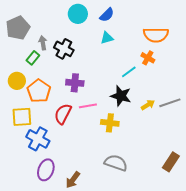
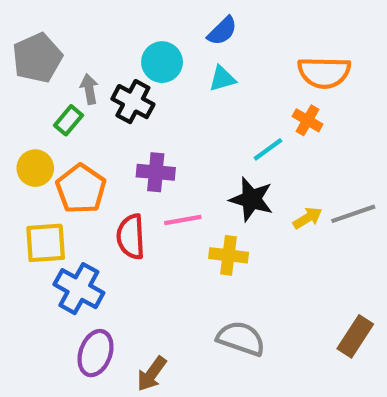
cyan circle: (78, 14) -> (162, 62), moved
red semicircle: (63, 114) -> (131, 237), turned -30

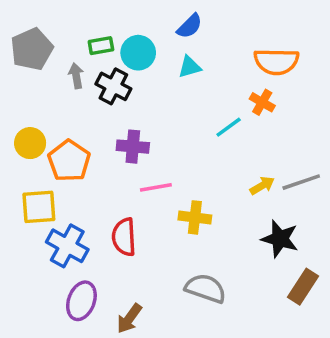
green rectangle: (68, 120) -> (101, 46), moved, turned 40
black star: (251, 199) -> (280, 239), moved
red semicircle: (131, 237) -> (124, 237), moved

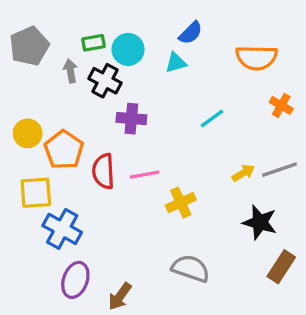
blue semicircle: (190, 26) -> (191, 33), moved
orange cross: (262, 102) -> (281, 105), moved
purple cross: (133, 147) -> (131, 119), moved
yellow cross: (195, 217) -> (181, 203), turned -32
red semicircle: (124, 237) -> (103, 171), moved

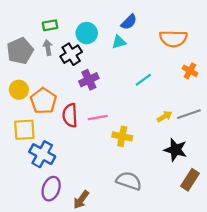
green rectangle: (93, 43) -> (50, 25), moved
gray pentagon: (29, 46) -> (20, 51), moved
black cross: (105, 81) -> (71, 54), turned 30
purple cross: (131, 119) -> (89, 80), turned -30
yellow cross: (181, 203) -> (122, 136), turned 36

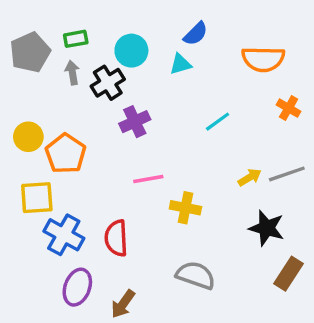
gray pentagon: (20, 51) -> (30, 52), moved
red semicircle: (70, 115) -> (116, 238), moved

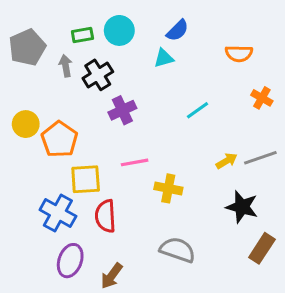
green rectangle: (76, 39) -> (82, 35), moved
cyan circle: (131, 51) -> (119, 30), moved
orange semicircle: (263, 59) -> (239, 53), size x0.7
yellow square: (37, 198) -> (86, 179), moved

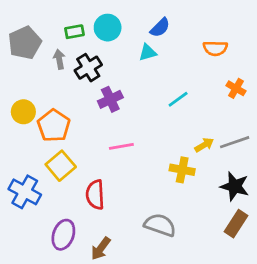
yellow square: (86, 179) -> (61, 166), moved, turned -36
yellow cross: (168, 188) -> (182, 170), moved
black star: (242, 207) -> (235, 186), moved
blue cross: (58, 213) -> (25, 192), moved

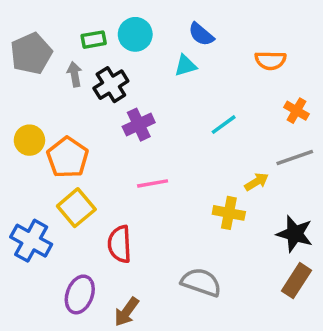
blue semicircle: (160, 28) -> (201, 34), turned 85
gray line: (235, 142) -> (295, 157), moved

